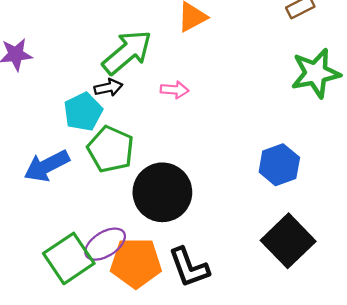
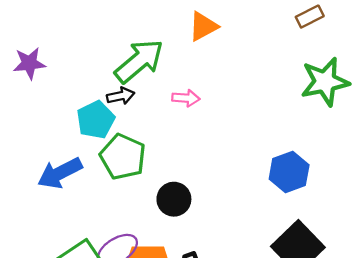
black circle: (162, 192) -> (174, 199), size x0.6

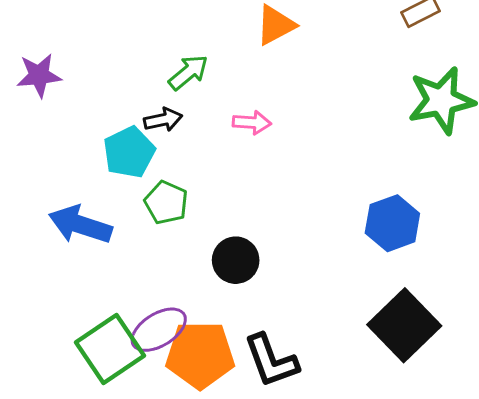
green arrow: (139, 61) -> (188, 72), size x0.6
green pentagon: (123, 157) -> (166, 203), size x0.7
blue arrow: (60, 173) -> (80, 225), turned 45

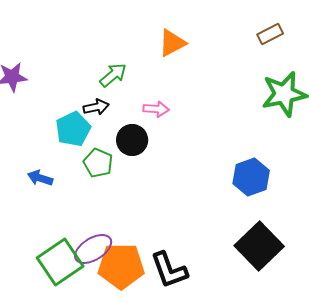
blue arrow: (80, 225) -> (40, 178), size x0.6
black circle: (236, 260) -> (132, 140), moved

